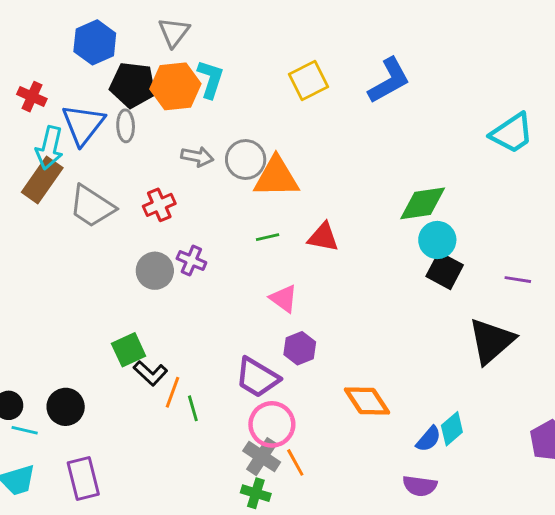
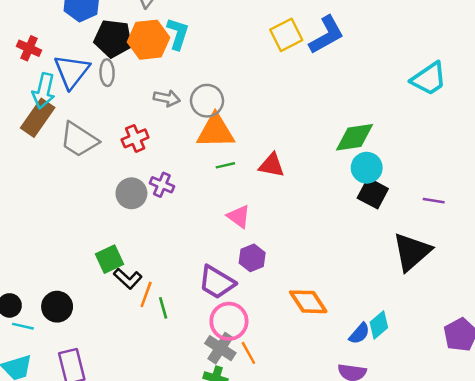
yellow square: (309, 80) -> (286, 35), moved
orange triangle: (276, 177) -> (216, 131), moved

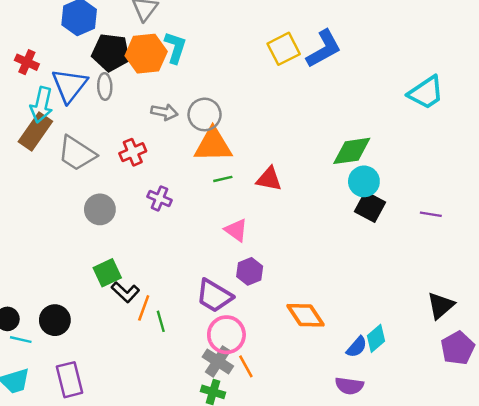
gray circle: (131, 193) -> (100, 209), moved
black triangle: (412, 252) -> (441, 306), moved, size x0.7

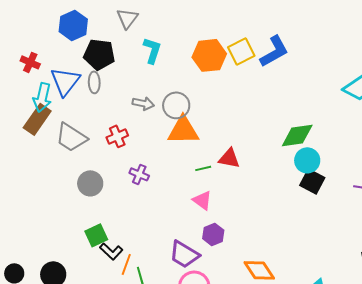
orange hexagon: (146, 54) -> (209, 55), moved
green line: (223, 179) -> (203, 168), moved

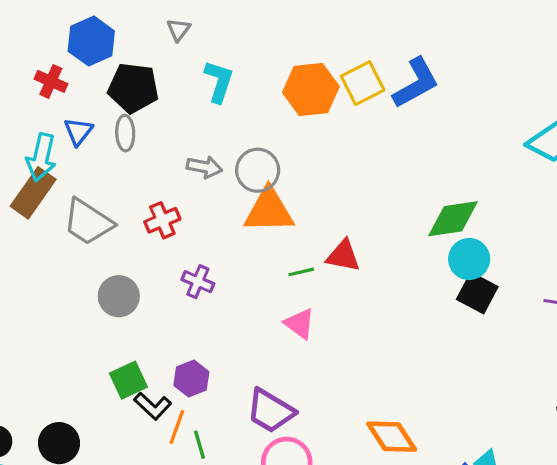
gray triangle: (127, 18) -> (178, 30), size x0.7
red cross: (30, 62) -> (51, 81), moved
blue triangle: (65, 81) -> (78, 131), size x0.6
purple hexagon: (213, 234) -> (191, 379), moved

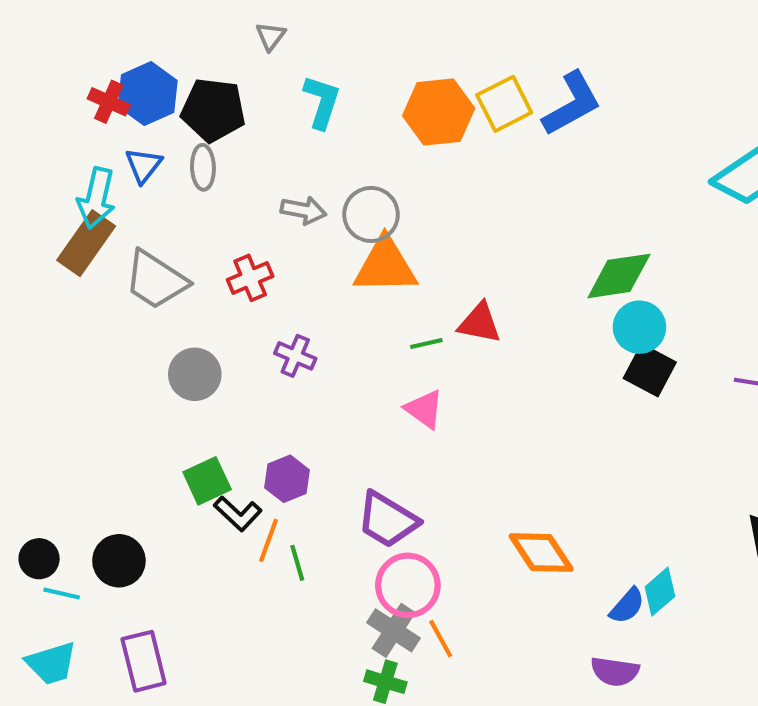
blue hexagon: (91, 41) -> (148, 94), moved

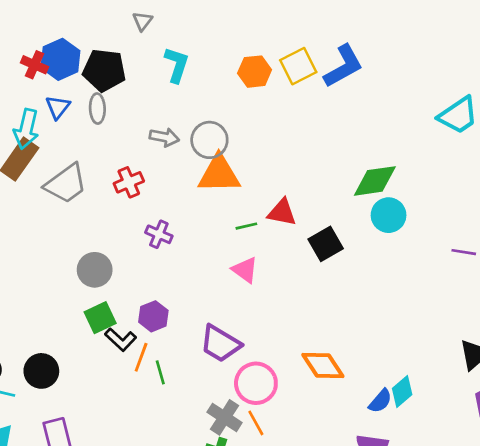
orange hexagon: (439, 112) -> (255, 72), size x0.7
gray trapezoid: (156, 280) -> (66, 184), turned -69
black square: (650, 370) -> (326, 244), moved, turned 32
gray circle: (195, 374) -> (95, 270), moved
pink circle: (408, 585) -> (256, 383), moved

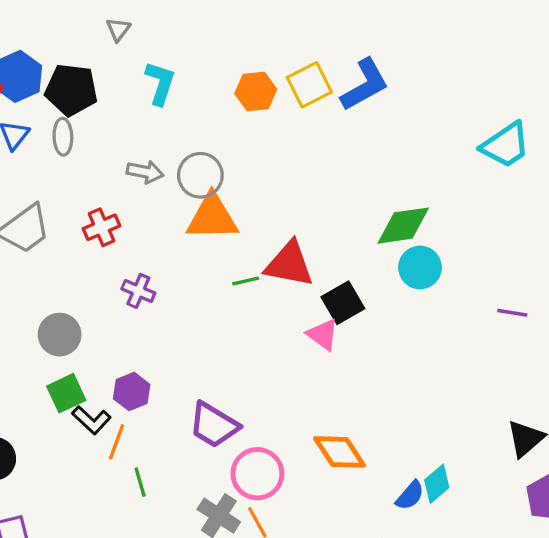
red triangle: (282, 212) -> (289, 264), size x1.4
pink triangle: (245, 270) -> (323, 335), moved
green line: (160, 372) -> (140, 482), moved

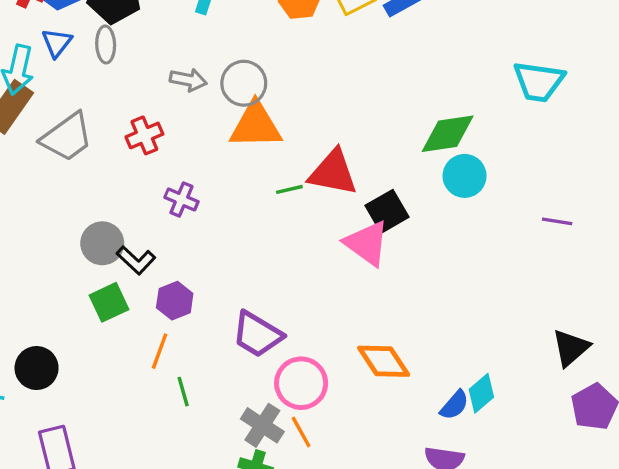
cyan trapezoid: (506, 145) -> (539, 82), moved, turned 42
pink triangle: (323, 335) -> (367, 243), size x1.4
black L-shape: (91, 420) -> (136, 260), moved

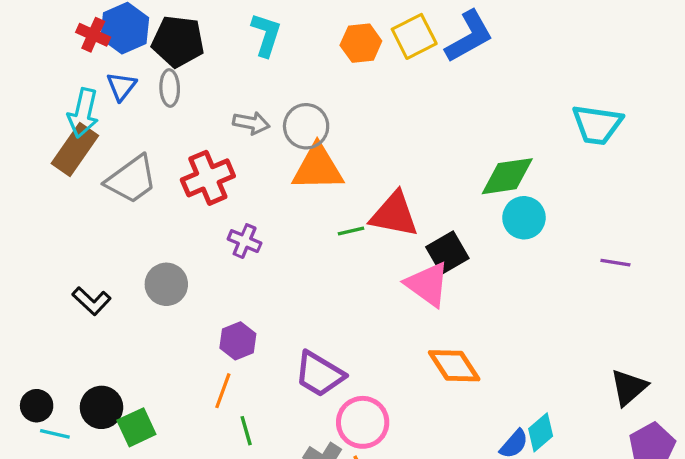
red cross: (144, 135) -> (208, 178), size x1.4
black L-shape: (136, 260) -> (91, 301), moved
green square: (109, 302) -> (136, 427), moved
orange diamond: (384, 361) -> (454, 366), moved

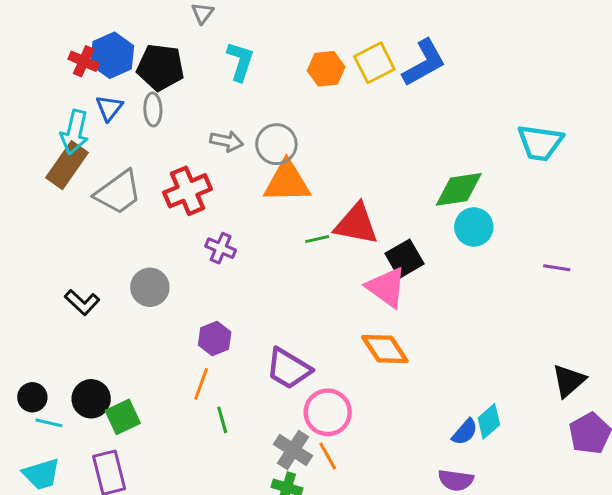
orange diamond: (454, 366) -> (385, 349), moved

